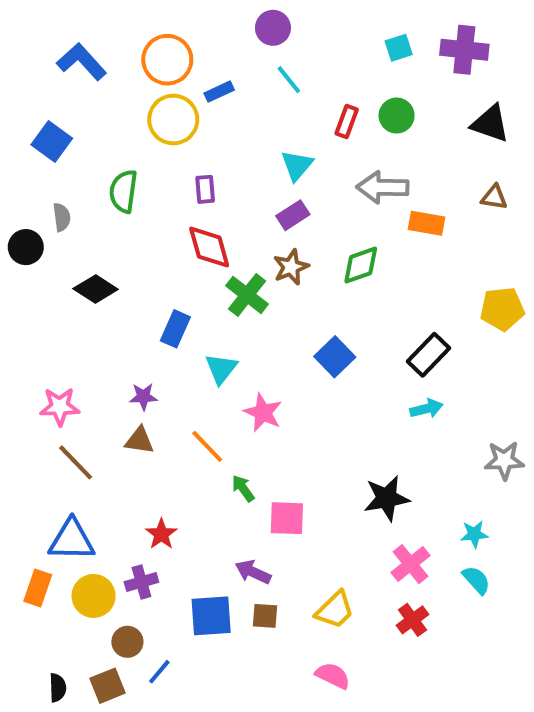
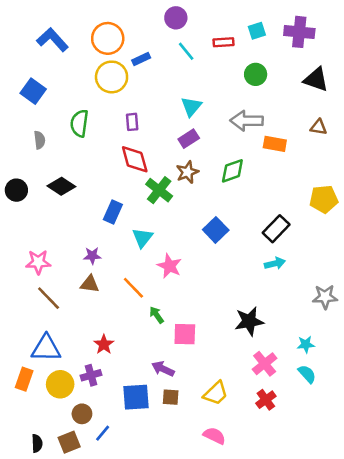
red rectangle: (347, 122) -> (223, 42), moved, turned 66
black circle: (26, 247) -> (16, 190), moved

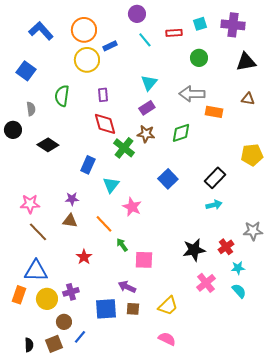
black triangle: (316, 80) -> (246, 62), turned -30
brown star: (187, 172) -> (146, 134), turned 30
black circle: (16, 190) -> (13, 130), moved
red star: (104, 344) -> (84, 257), moved
red cross: (266, 400) -> (226, 247), moved

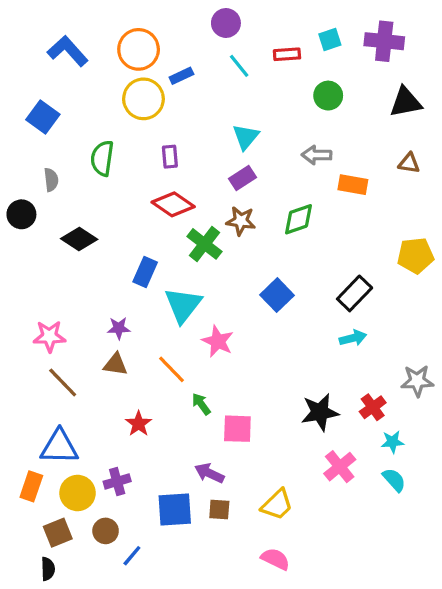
gray arrow: (192, 94) -> (317, 155), size x0.7
red diamond: (105, 124) -> (173, 204), turned -40
cyan triangle: (111, 185) -> (183, 305), size x1.4
brown square: (54, 344) -> (58, 533), moved

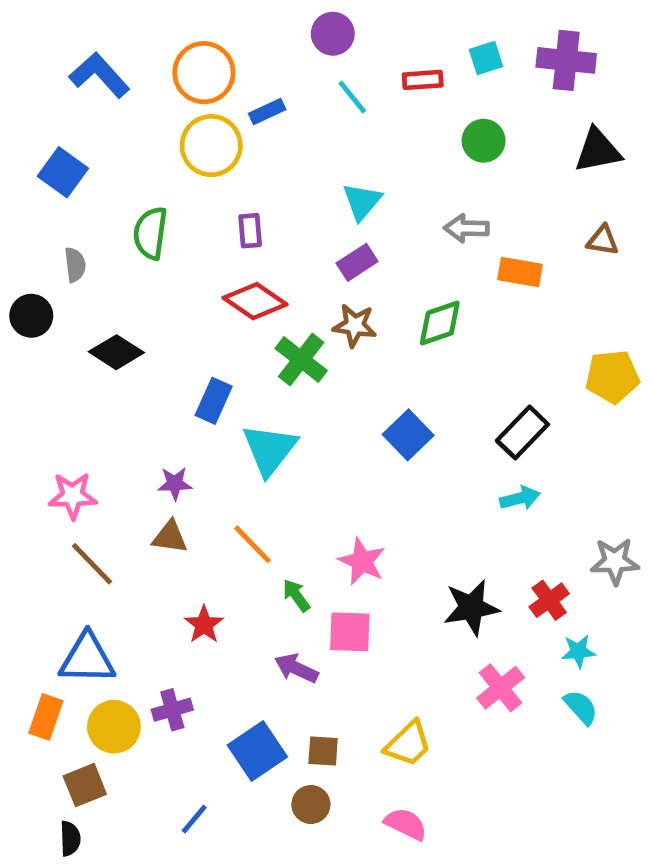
pink star: (218, 341) -> (362, 561), moved
purple arrow: (209, 473) -> (296, 668), moved
blue square: (175, 509) -> (257, 751), turned -30
brown circle: (106, 531) -> (311, 804), moved

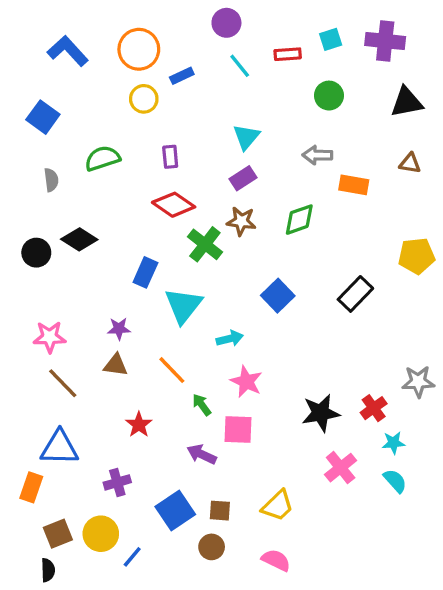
yellow circle: (211, 146) -> (144, 99), size x0.7
green semicircle: (150, 233) -> (102, 158), turned 64
black circle: (31, 316) -> (36, 253), moved
cyan arrow: (520, 498) -> (230, 339), moved
yellow circle: (114, 727) -> (101, 534), moved

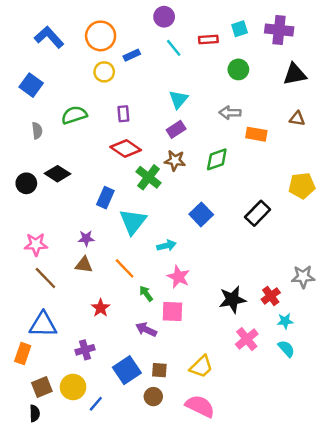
pink semicircle: (276, 560) -> (200, 406), size x1.4

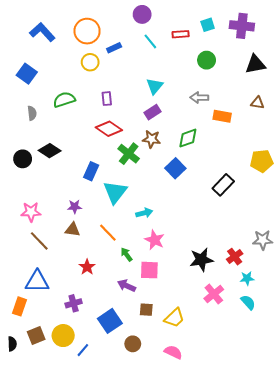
blue square: (201, 214) -> (175, 168), moved
brown square: (159, 370) -> (146, 310), moved
pink semicircle: (200, 406) -> (173, 352), size x0.7
black semicircle: (35, 413) -> (12, 344), moved

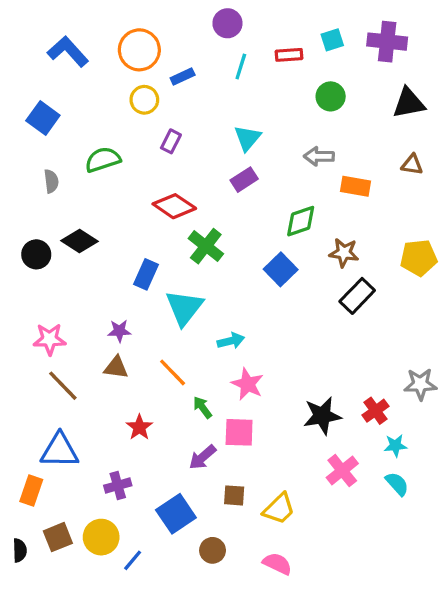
cyan line: (150, 41) -> (241, 66), turned 56
purple rectangle: (107, 99) -> (171, 141), moved, turned 32
brown star: (151, 139) -> (344, 253), moved
purple arrow: (127, 286) -> (203, 457), turned -66

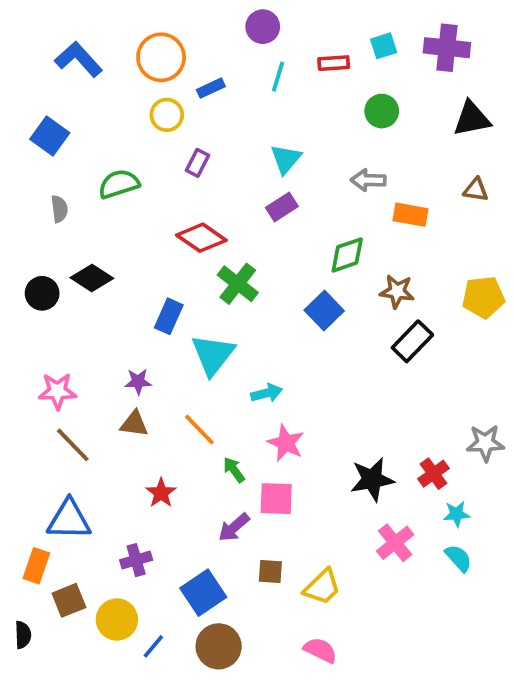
brown square: (58, 537) -> (69, 600), moved
brown circle: (213, 550) -> (219, 646), moved, size x1.5

